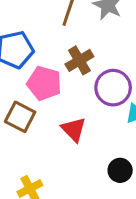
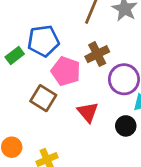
black circle: (120, 170) -> (126, 126), moved

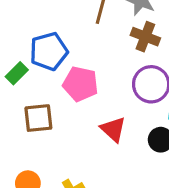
brown cross: (97, 54) -> (145, 37), moved, turned -35
brown square: (43, 98) -> (38, 118), moved, turned -30

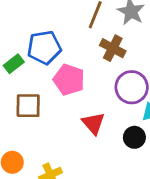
brown cross: (145, 37) -> (113, 48), moved

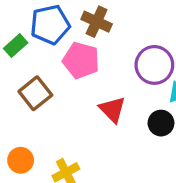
brown cross: (113, 48) -> (97, 22), moved
brown square: (28, 106) -> (35, 93), turned -36

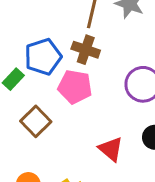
red triangle: (112, 109) -> (111, 149), moved

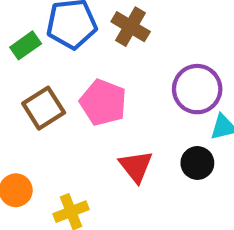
pink pentagon: (75, 87) -> (103, 102), moved

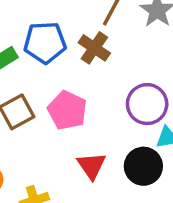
black circle: (197, 163) -> (143, 166), size x1.4

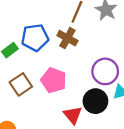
black circle: (143, 166) -> (95, 101), moved

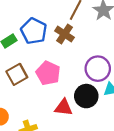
blue pentagon: (35, 38) -> (34, 31), turned 30
red triangle: (73, 115) -> (64, 107), turned -48

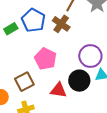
brown square: (17, 74) -> (24, 82), moved

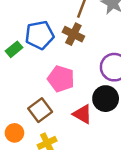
blue pentagon: (33, 20) -> (40, 35), turned -30
red triangle: (58, 90) -> (82, 114), turned 30

